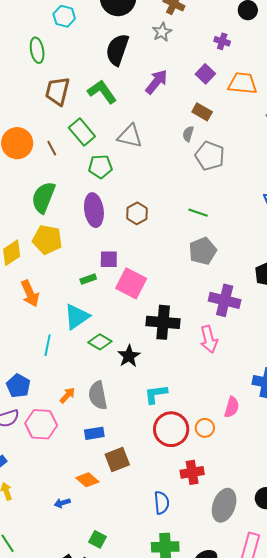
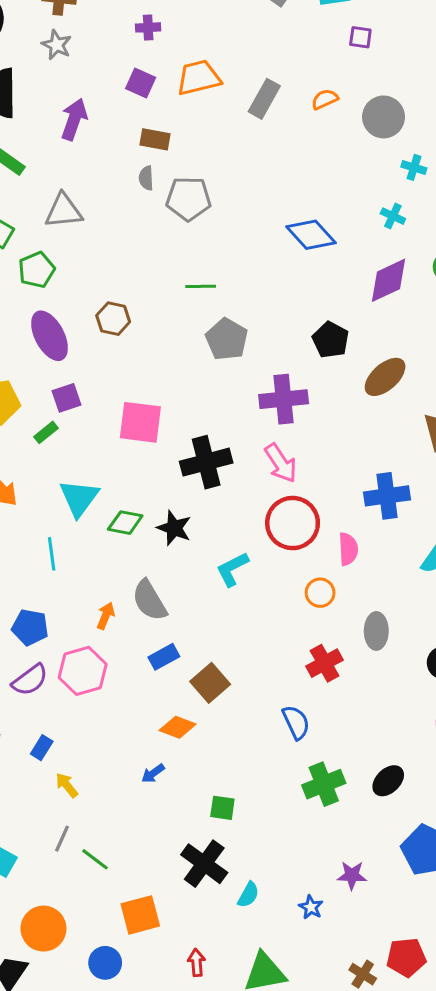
purple square: (109, 259) -> (66, 398), moved
green rectangle: (88, 279) -> (46, 432), moved
red circle: (171, 429) -> (293, 523), moved
gray ellipse: (224, 505) -> (376, 631), moved, size x0.7

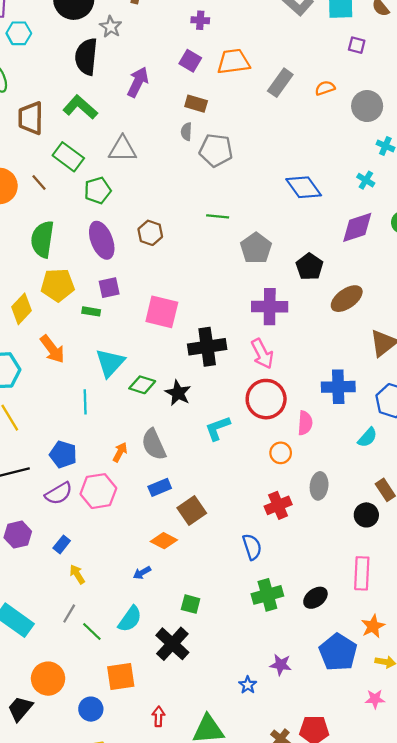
gray star: (57, 45) -> (111, 27), moved
gray pentagon: (227, 339) -> (256, 248), moved
green rectangle: (46, 432) -> (91, 311), turned 42
cyan semicircle: (248, 895) -> (130, 619), moved, size x1.4

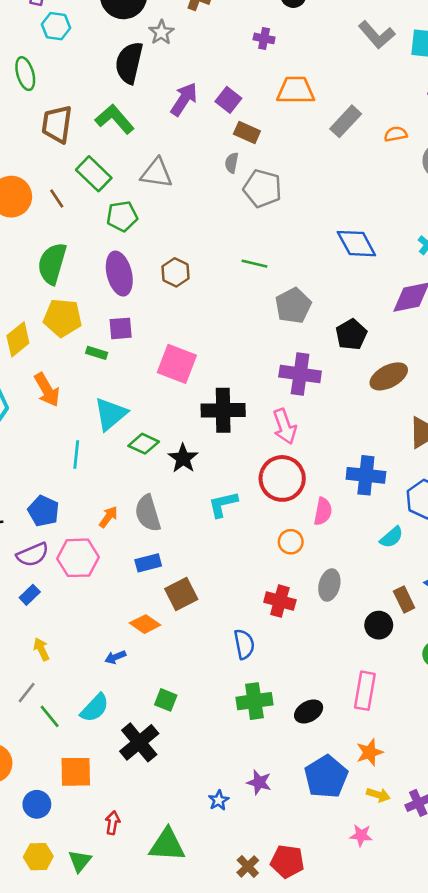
purple square: (190, 61) -> (228, 100), moved
red cross: (278, 505) -> (280, 601), turned 30
blue rectangle: (62, 544) -> (30, 595), moved

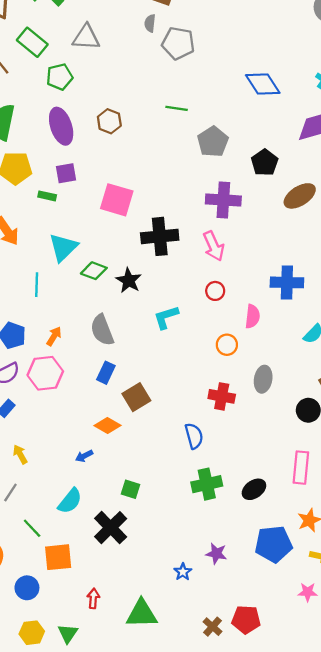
red circle: (282, 478) -> (215, 291), size x0.5
orange arrow: (108, 517) -> (54, 336), moved
blue rectangle: (148, 563) -> (106, 373), turned -45
green line: (50, 716) -> (32, 528), moved
blue pentagon: (326, 777) -> (274, 544), turned 30

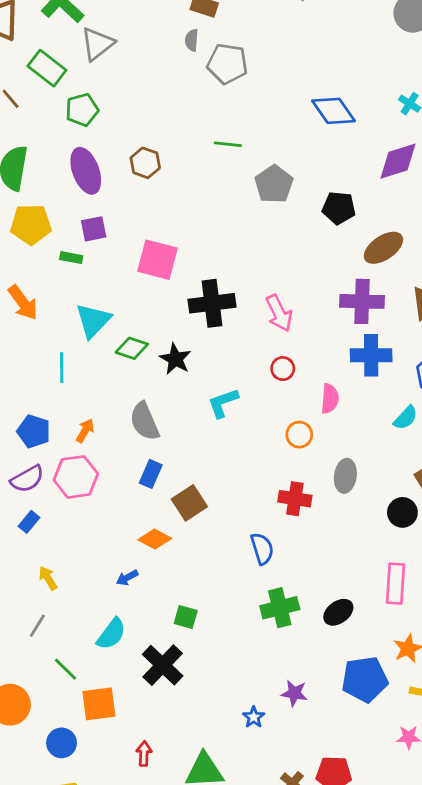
gray triangle: (86, 37) -> (97, 44), moved, turned -40
black pentagon: (265, 163) -> (339, 208), turned -30
purple cross: (223, 200) -> (362, 301), moved

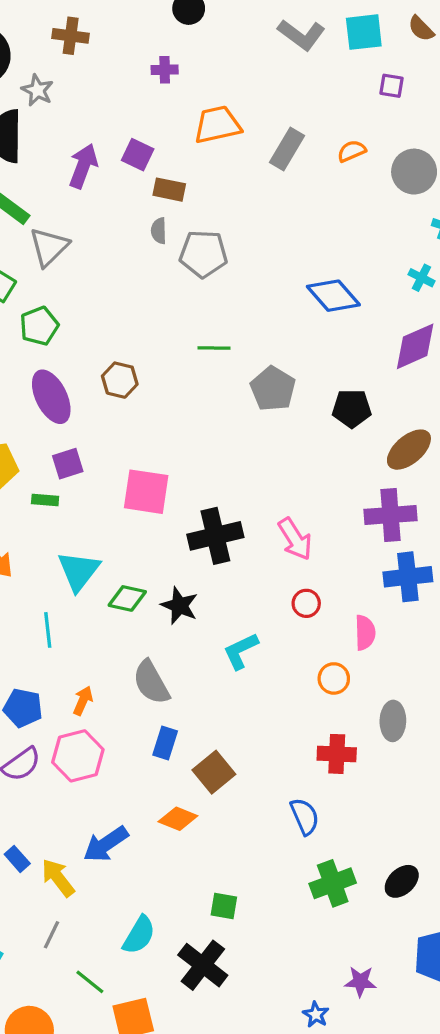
blue rectangle: (29, 522) -> (17, 859), moved, turned -75
yellow arrow: (48, 578) -> (58, 878), size x1.4
blue arrow: (127, 578) -> (106, 844), moved, size x1.8

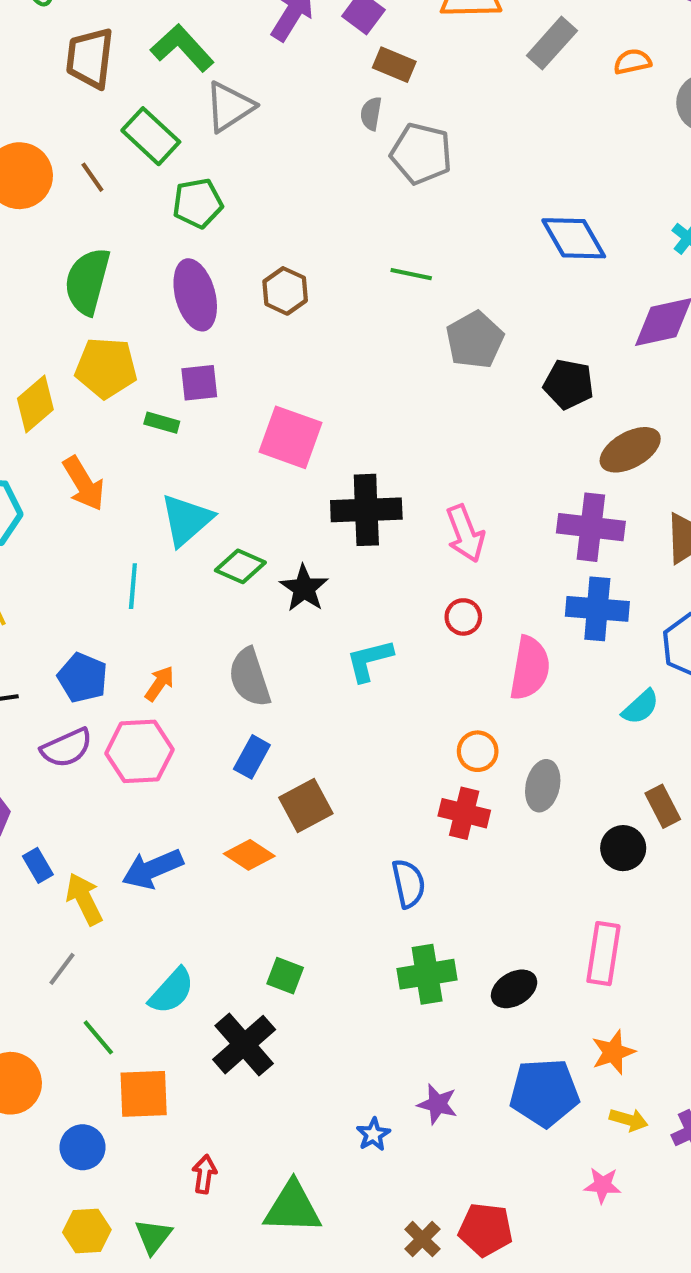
pink semicircle: (365, 633) -> (530, 668), size x1.4
orange circle: (334, 678) -> (478, 751), moved

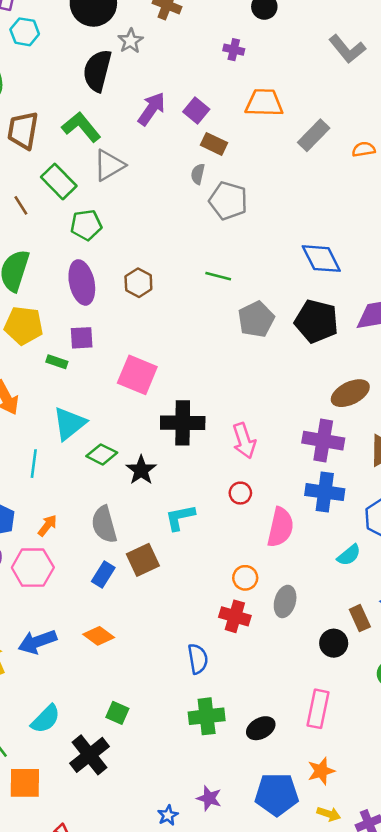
black pentagon: (569, 384) -> (316, 321), moved, size x1.4
brown square: (306, 805) -> (143, 560), moved

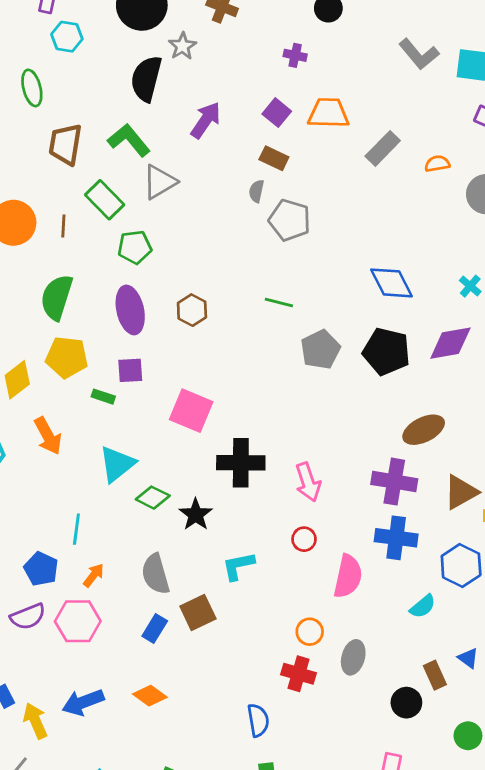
purple square: (196, 111) -> (277, 113), moved
brown line: (21, 205) -> (63, 226), turned 36
cyan line: (34, 464) -> (76, 529), moved

